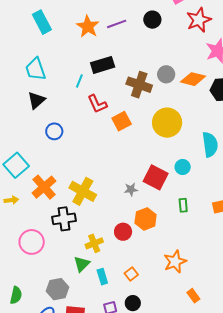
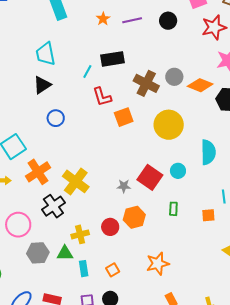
orange star: (88, 27) -> (103, 19), size x0.6
black cross: (64, 219) -> (53, 206), turned -35
green triangle: (82, 264) -> (65, 253), turned 36
gray hexagon: (58, 289) -> (38, 253), moved

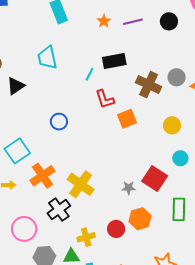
black triangle: (42, 85) -> (16, 86), moved
yellow circle: (169, 125) -> (172, 125), size x0.6
cyan circle: (178, 171) -> (180, 158), moved
green rectangle: (173, 209) -> (179, 209), size x1.6

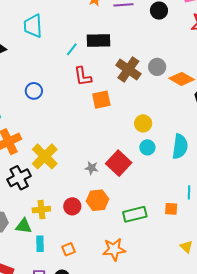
yellow circle: (172, 125) -> (143, 123), moved
green rectangle: (179, 209) -> (135, 214), moved, turned 65

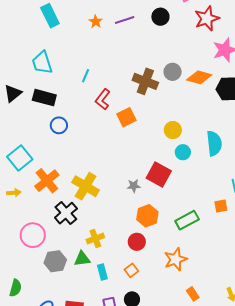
black rectangle: (99, 40) -> (44, 98), moved, turned 30
red L-shape: (83, 76) -> (103, 99), turned 60
red circle: (72, 206) -> (137, 242), moved

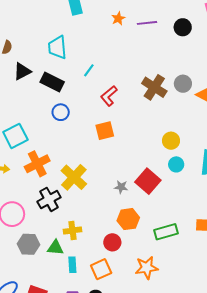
cyan line: (86, 76) -> (89, 70), moved
orange square: (126, 117) -> (105, 131), moved
orange square: (131, 270) -> (101, 269), size x1.5

